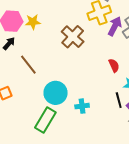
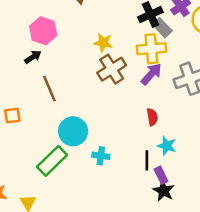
yellow star: (33, 22) -> (103, 43), moved
purple arrow: (115, 26) -> (151, 74), moved

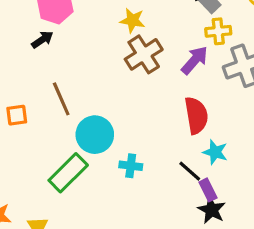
yellow cross: (151, 49) -> (218, 31), moved, size x0.7
brown line: (49, 88) -> (61, 99), moved
red semicircle: (152, 117) -> (196, 115), size x1.6
black line: (147, 160) -> (190, 171), turned -48

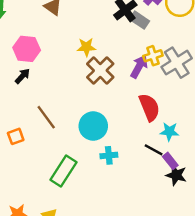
yellow cross: (218, 31) -> (153, 56), moved
cyan circle: (95, 135) -> (93, 126), moved

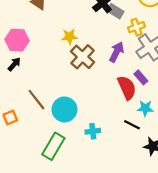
yellow cross: (153, 56) -> (136, 27), moved
cyan circle: (93, 126) -> (64, 109), moved
purple rectangle: (170, 161) -> (141, 77), moved

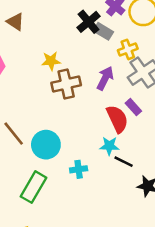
brown cross: (83, 57) -> (66, 84), turned 35
cyan star: (145, 108) -> (109, 146), moved

